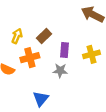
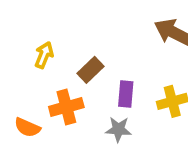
yellow arrow: (17, 36) -> (44, 55), moved

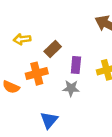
yellow arrow: (44, 55) -> (22, 39), turned -119

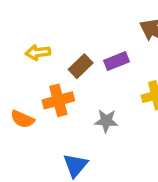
purple rectangle: (76, 65) -> (116, 61), moved, turned 63

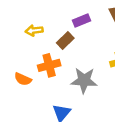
purple rectangle: (116, 61) -> (82, 21), moved
gray star: (106, 121) -> (84, 80), size x1.5

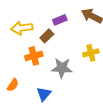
yellow arrow: (34, 30) -> (22, 28), size x1.5
orange semicircle: (23, 79) -> (13, 85), moved, turned -80

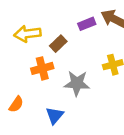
purple rectangle: (60, 20) -> (87, 24), moved

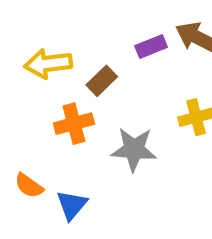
orange semicircle: (16, 104) -> (29, 186), turned 91
blue triangle: (55, 115) -> (72, 205), moved

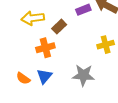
gray star: (134, 149) -> (83, 75), moved
blue triangle: (72, 205) -> (44, 76), moved

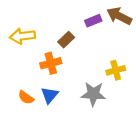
yellow arrow: (33, 18) -> (22, 36), moved
yellow cross: (106, 45) -> (116, 70), moved

